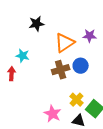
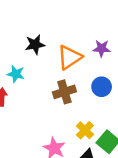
black star: (37, 24) -> (35, 45), moved
blue circle: (81, 66) -> (102, 87), moved

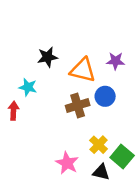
orange triangle: (70, 57) -> (83, 70), turned 48
blue circle: (102, 87) -> (105, 96), moved

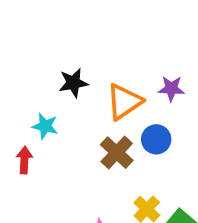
orange triangle: (83, 70) -> (124, 102), turned -48
brown cross: (78, 105) -> (117, 153), turned -30

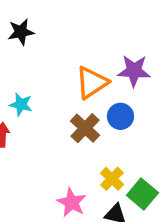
black star: (73, 83) -> (21, 32), moved
purple star: (171, 89) -> (134, 71), size x1.4

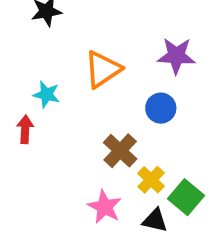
orange triangle: (92, 83) -> (103, 69), moved
brown cross: (85, 128) -> (120, 151), moved

